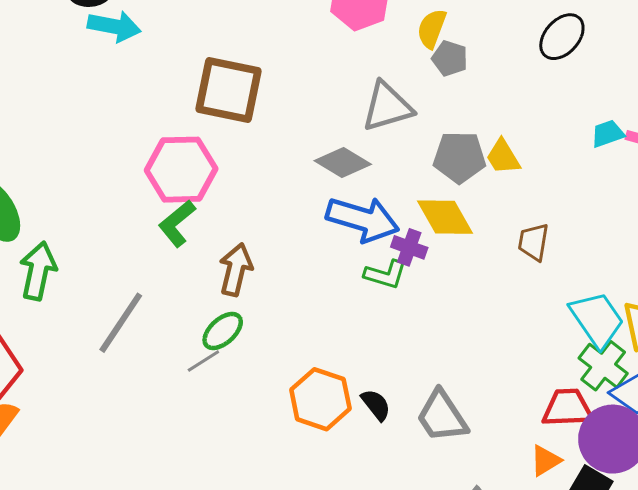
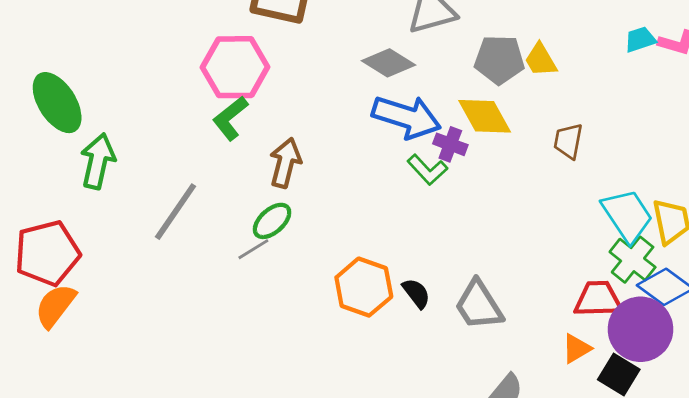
green L-shape: (385, 274) -> (427, 170), turned 30

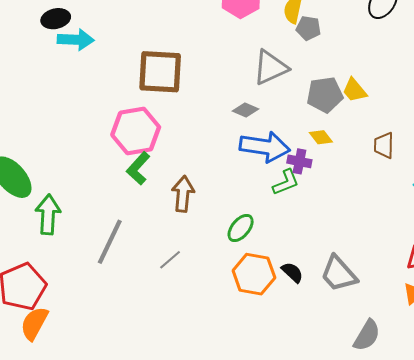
gray diamond: (388, 63) -> (246, 110), size x0.7
yellow diamond: (485, 116) -> (321, 137), size x0.6
green L-shape: (427, 170) -> (286, 182), turned -60
green ellipse: (272, 221) -> (241, 228), moved

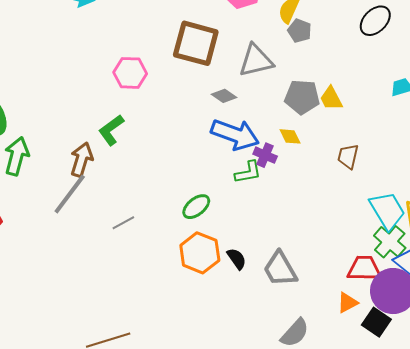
brown square: (160, 72) -> (196, 43), moved
pink hexagon: (136, 131) -> (130, 73), moved, size x0.7
brown arrow: (183, 194) -> (82, 160), moved

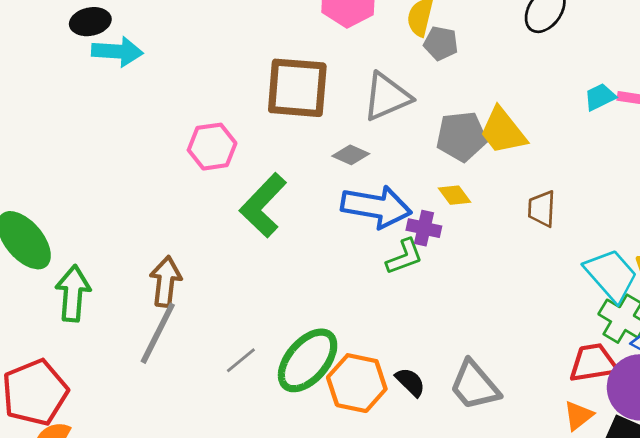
yellow trapezoid: (331, 98) -> (503, 131), size x1.4
green L-shape: (111, 130) -> (263, 205), moved, size x1.4
green ellipse: (196, 207) -> (308, 360), moved, size x1.6

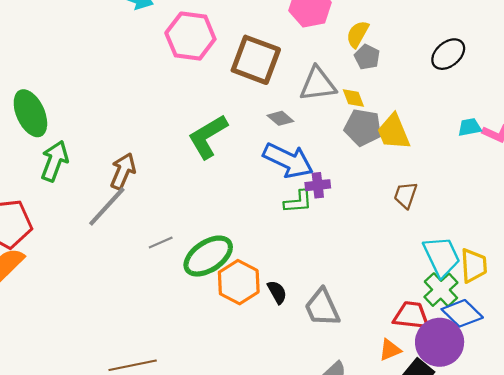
pink hexagon: (212, 147) -> (190, 36), moved, size x1.4
yellow diamond: (454, 195) -> (353, 98), moved
purple cross: (424, 228) -> (318, 185), turned -35

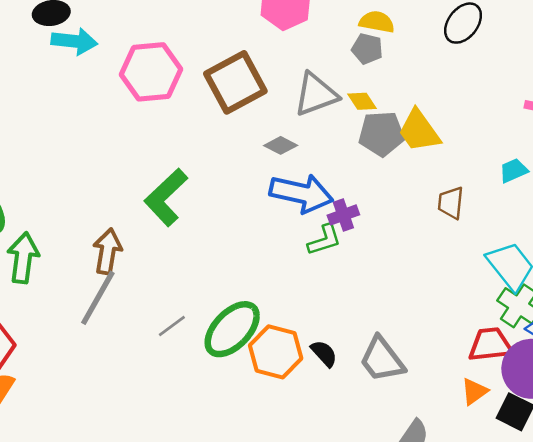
yellow semicircle: (358, 34) -> (377, 22), moved, turned 84
brown square: (256, 60) -> (235, 82), turned -36
cyan trapezoid: (470, 127) -> (514, 171), moved
green L-shape: (208, 137) -> (166, 197), moved

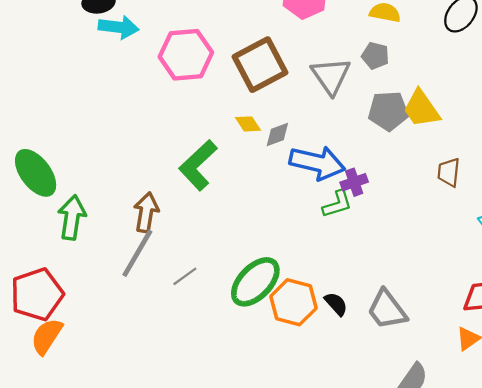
gray pentagon: (367, 49) -> (375, 56), moved
gray triangle: (316, 94) -> (331, 76), turned -45
yellow diamond: (362, 101) -> (248, 124), moved
gray diamond: (281, 145) -> (277, 135), moved, turned -48
gray line: (172, 326) -> (185, 276), moved

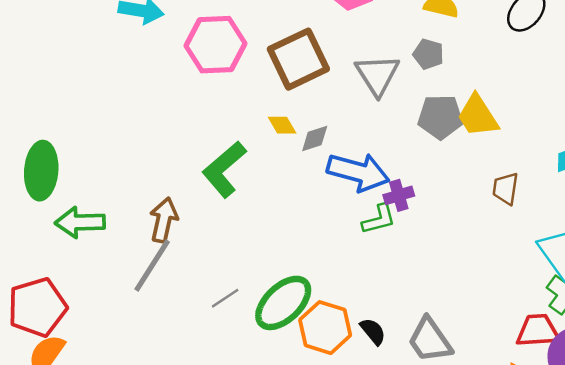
green ellipse: (36, 173) -> (41, 171), turned 39
green arrow: (72, 217) -> (80, 222), turned -102
gray line: (185, 276) -> (225, 298), moved

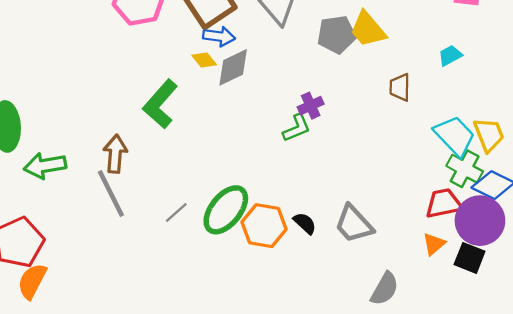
gray diamond: (315, 138) -> (233, 67), size x1.5
blue arrow: (358, 172) -> (219, 36), moved, size x0.6
gray line: (152, 265) -> (111, 193), turned -51

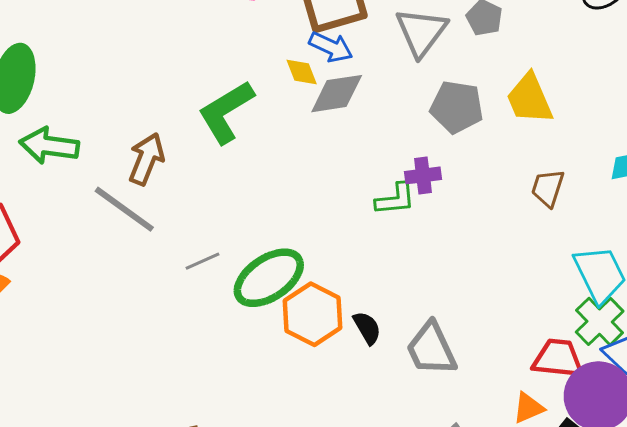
gray pentagon: (337, 35) -> (457, 107), moved
gray line: (111, 193) -> (124, 209), turned -45

